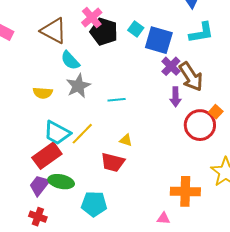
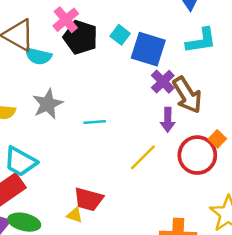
cyan semicircle: (70, 60) -> (38, 56), moved, turned -35
yellow line: (82, 134) -> (143, 157), moved
yellow triangle: (126, 140) -> (75, 215), moved

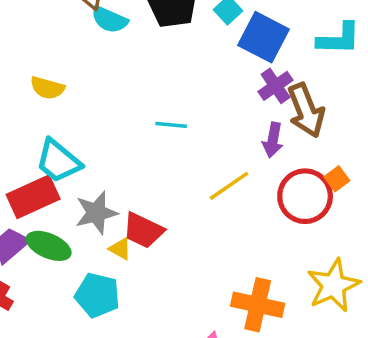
gray star: (48, 104) -> (96, 213), moved

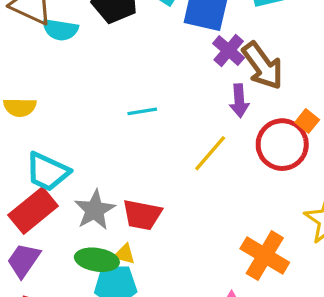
green ellipse: (49, 246) -> (97, 260), moved
yellow triangle: (120, 249) -> (124, 254), moved
orange cross: (258, 305) -> (265, 256), turned 33

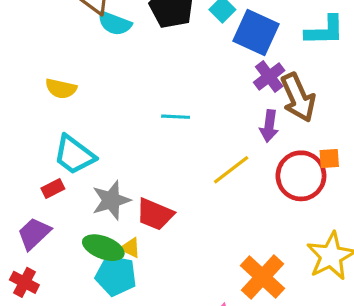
orange square: (307, 121) -> (329, 159), turned 35
red rectangle: (33, 211) -> (53, 189), size x0.5

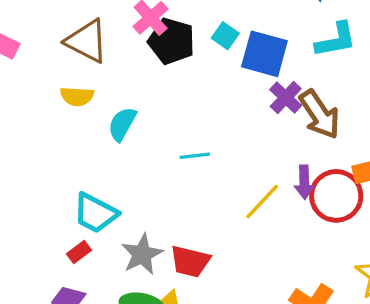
cyan semicircle: (115, 23) -> (122, 124), moved, turned 108
yellow semicircle: (61, 89) -> (77, 96), moved
purple arrow: (269, 126) -> (304, 182), moved

